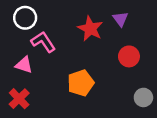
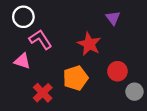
red star: (90, 29) -> (89, 44), moved
red circle: (129, 56) -> (117, 71), moved
red cross: (19, 99) -> (43, 93), moved

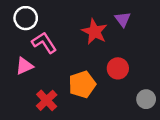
red star: (89, 44) -> (94, 32), moved
pink triangle: (22, 61) -> (24, 66), turned -42
red circle: (117, 71) -> (118, 68), moved

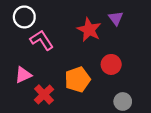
pink triangle: (24, 66) -> (23, 75), moved
gray circle: (146, 99) -> (123, 101), moved

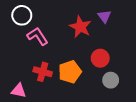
pink triangle: (23, 75) -> (19, 91), moved, turned 35
red cross: (44, 95) -> (43, 72), moved, turned -30
gray circle: (123, 101) -> (111, 80), moved

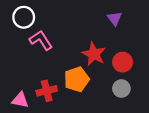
red star: (80, 27) -> (94, 54), moved
red circle: (100, 58) -> (123, 62), moved
red cross: (43, 72) -> (47, 91), moved, turned -30

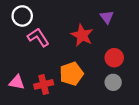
red star: (94, 54) -> (82, 35), moved
pink triangle: (20, 100) -> (17, 82), moved

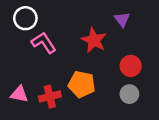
orange pentagon: (71, 74) -> (82, 84), turned 30

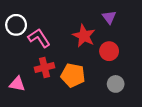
white circle: (25, 18) -> (16, 25), moved
red circle: (131, 66) -> (109, 51), moved
red cross: (50, 97) -> (45, 68), moved

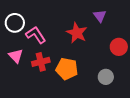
red circle: (109, 51) -> (119, 47), moved
pink triangle: (17, 84) -> (16, 56), moved, turned 35

